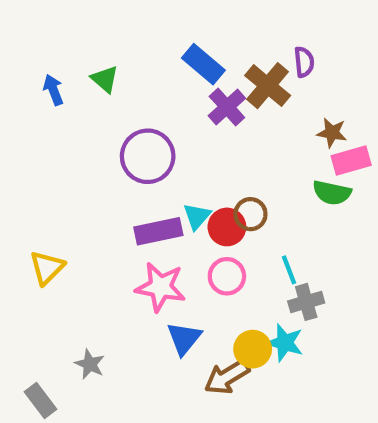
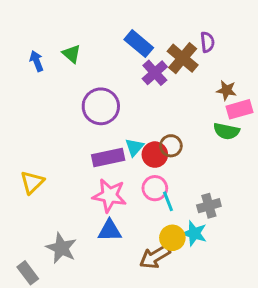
cyan line: (289, 270) -> (168, 201), moved
blue triangle: (184, 338) -> (110, 231), moved, turned 50
gray star: (90, 364) -> (61, 248), size x1.5

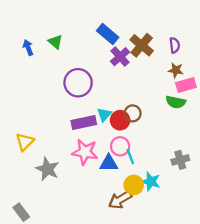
purple semicircle: (207, 42) -> (175, 45), moved
gray cross: (209, 206) -> (180, 160), moved
blue triangle: (110, 231) -> (109, 163), moved
gray star: (61, 248) -> (47, 169), moved

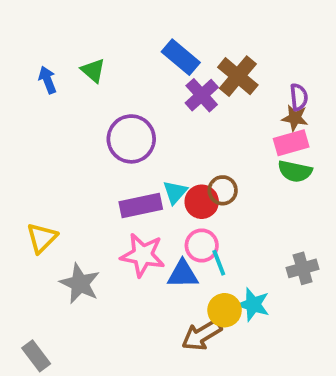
purple semicircle: (175, 45) -> (299, 97), moved
pink rectangle: (186, 85) -> (291, 143), moved

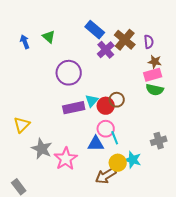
purple semicircle: (299, 97) -> (149, 42), moved
pink star: (143, 255) -> (66, 159), moved, turned 30

